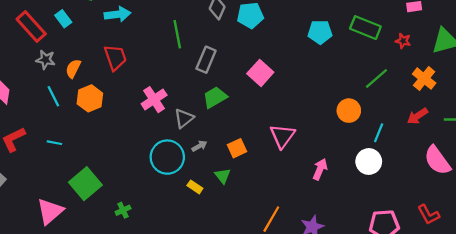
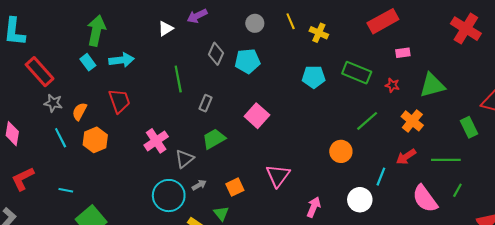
cyan rectangle: (63, 19) -> (88, 62), moved
gray rectangle: (206, 60) -> (205, 103), size x0.7
cyan line: (379, 133) -> (381, 177), moved
cyan line: (54, 143) -> (66, 190), moved

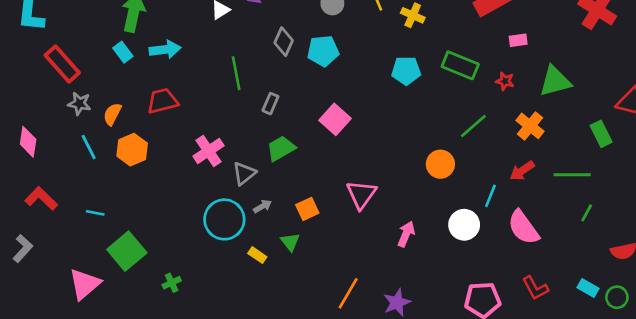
red trapezoid: (119, 101) -> (162, 101), turned -85
red L-shape: (23, 179) -> (41, 198), turned 70
pink semicircle: (425, 199) -> (523, 227), moved

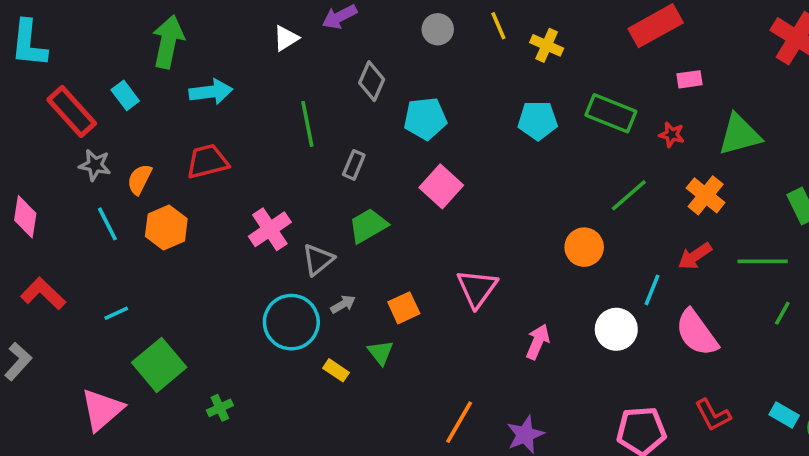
cyan pentagon: (323, 51) -> (425, 119), moved
cyan rectangle: (123, 52) -> (125, 95), moved
cyan line: (95, 213) -> (116, 313), turned -36

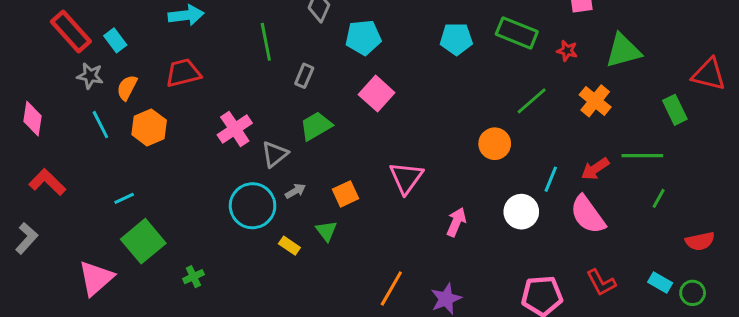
cyan rectangle: (125, 95) -> (115, 40), moved
red arrow: (695, 256) -> (595, 169), moved
cyan line: (116, 313) -> (124, 198), moved

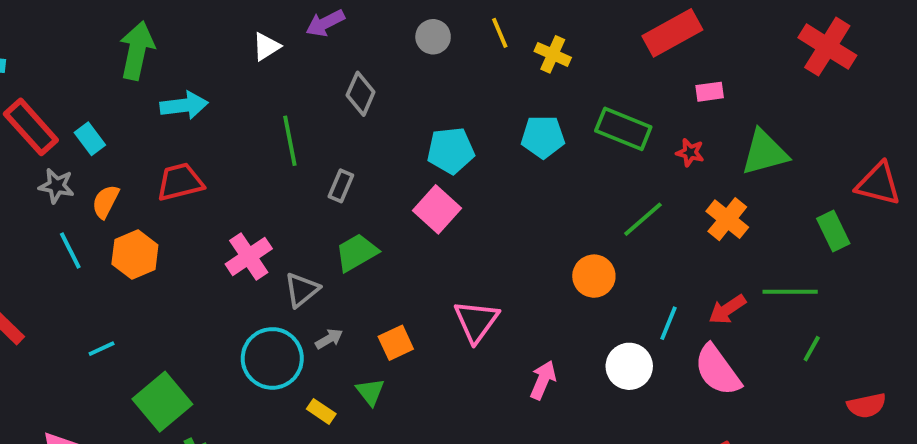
cyan pentagon: (363, 37) -> (451, 151), moved
green square: (143, 241) -> (162, 402), moved

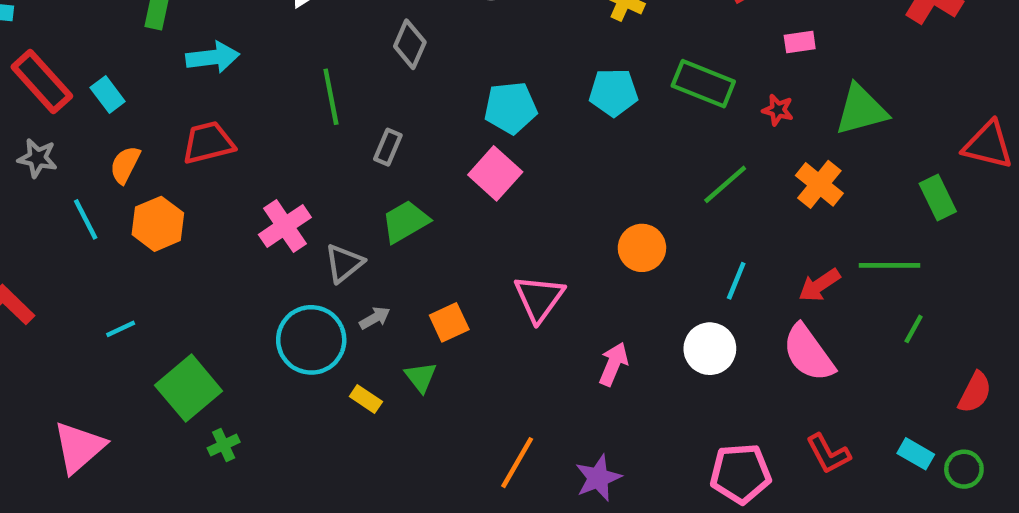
gray star: (56, 186) -> (37, 158), moved
orange circle: (594, 276) -> (642, 248), moved
cyan line: (668, 323) -> (736, 281), moved
red semicircle: (867, 406) -> (975, 392), turned -51

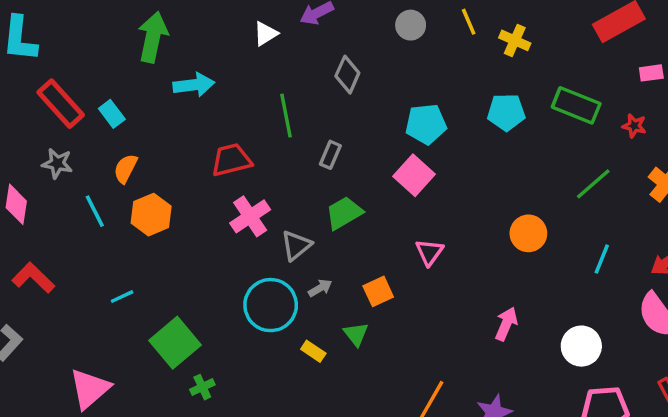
red trapezoid: (208, 143) -> (231, 160), moved
pink triangle: (539, 298) -> (429, 252), moved, size x0.7
white circle: (710, 349) -> (581, 346), moved

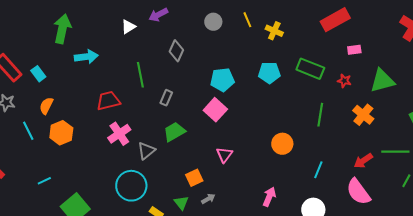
green line: (593, 184) -> (320, 115), turned -40
cyan line: (602, 259) -> (318, 170), moved
gray arrow: (320, 288) -> (208, 199), moved

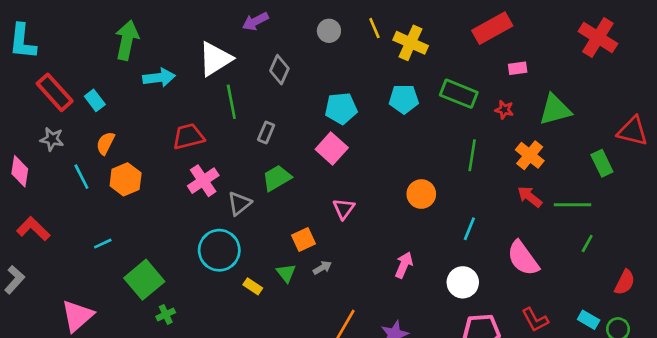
white triangle: (128, 27) -> (215, 59), moved, size x1.8
yellow cross: (274, 31) -> (411, 43), size x1.4
red arrow: (363, 161) -> (530, 197), moved, turned 72

